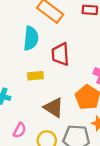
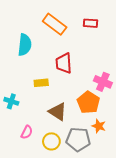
cyan semicircle: (31, 38) -> (25, 45), moved

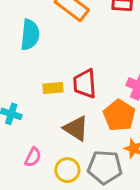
red trapezoid: (64, 63) -> (85, 84), moved

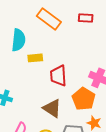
yellow rectangle: (53, 88) -> (35, 58), moved

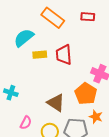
cyan semicircle: (18, 40) -> (24, 38), turned -135
red trapezoid: (58, 76) -> (64, 55), moved

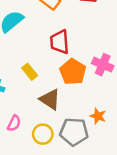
yellow rectangle: (40, 55) -> (30, 72), moved, turned 56
orange pentagon: (86, 94) -> (73, 72), moved

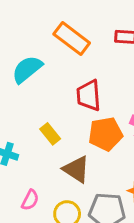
orange pentagon: (73, 72) -> (106, 134), turned 30

